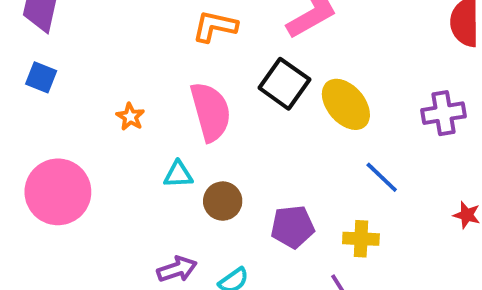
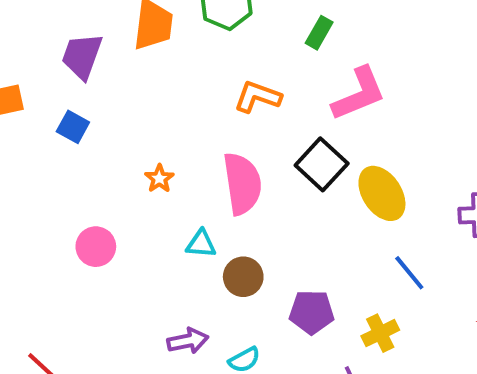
pink circle: (58, 192) -> (96, 247), moved, size x0.6
yellow cross: (361, 239) -> (380, 333), turned -36

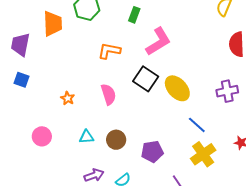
pink semicircle: (242, 184) -> (108, 94), size x0.7
cyan triangle: (201, 244) -> (86, 137), moved
yellow cross: (380, 333) -> (203, 154), moved, size x1.4

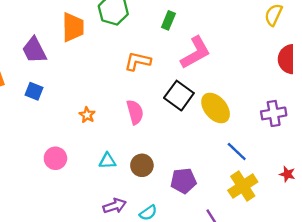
purple trapezoid: (20, 45) -> (34, 50), turned -40

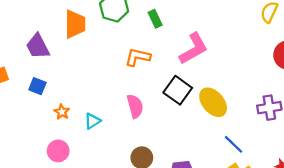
green rectangle: (168, 20) -> (155, 19), moved, turned -48
orange star: (87, 115) -> (62, 112), moved
cyan triangle: (107, 161) -> (92, 121), moved, turned -30

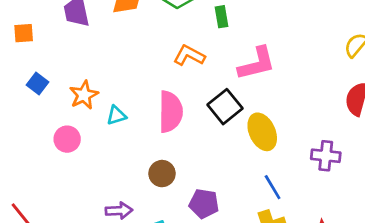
blue square: (37, 86) -> (38, 83), moved
pink semicircle: (135, 106) -> (171, 112), size x1.4
orange star: (62, 112) -> (84, 95), size x1.5

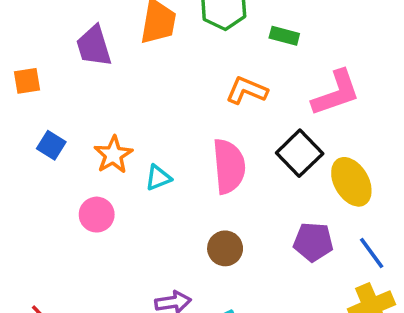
green rectangle: (222, 17) -> (284, 36), turned -60
purple pentagon: (204, 204) -> (313, 242), moved

